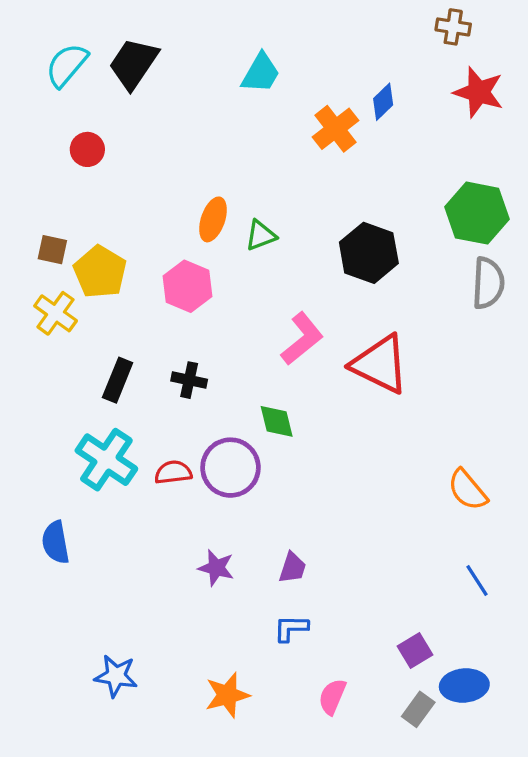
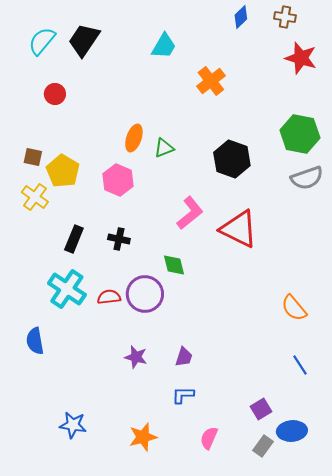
blue diamond: (383, 102) -> (241, 17), moved
gray semicircle: (488, 283) -> (307, 178), turned 68

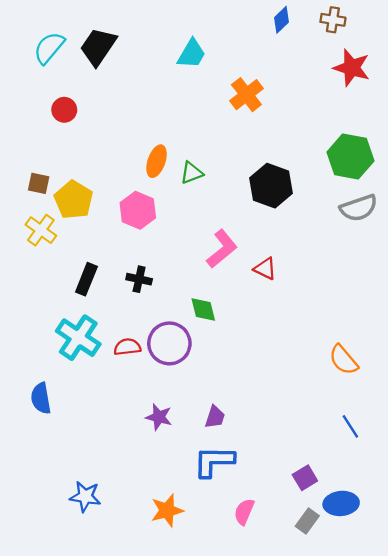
red triangle: (239, 229) -> (265, 269), moved, size x0.5
blue L-shape: (183, 395) -> (214, 461), size x1.6

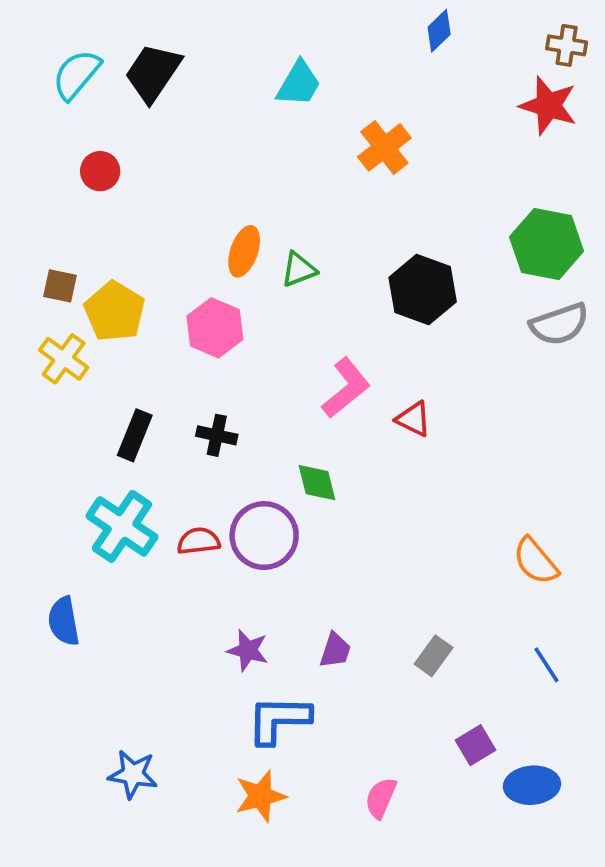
brown cross: (333, 20) -> (567, 45), moved
blue L-shape: (214, 461) -> (279, 720), moved
gray rectangle: (307, 521) -> (434, 656), moved

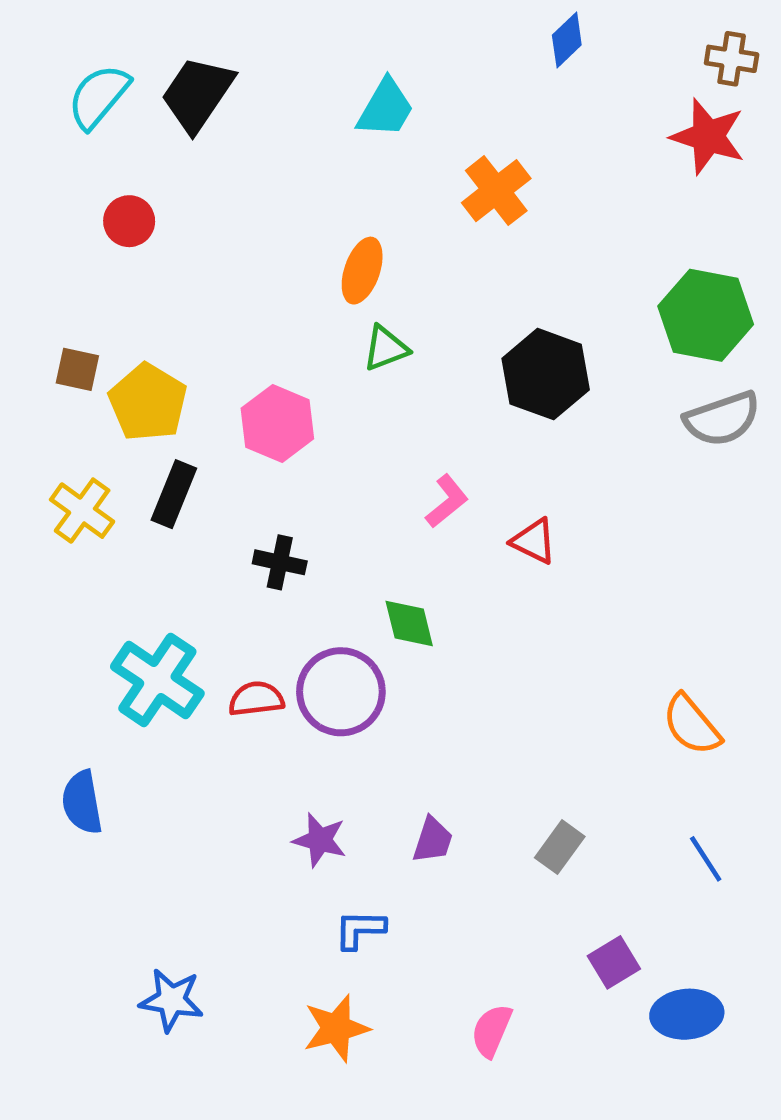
orange ellipse: (244, 251) -> (362, 271), moved
yellow cross: (64, 359) -> (82, 511), moved
pink L-shape: (346, 388) -> (447, 501), size x0.7
black rectangle: (135, 435) -> (174, 494), moved
blue L-shape: (279, 720) -> (360, 929), size x0.6

